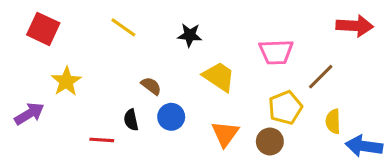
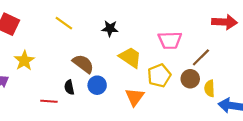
brown semicircle: (151, 86) -> (83, 64), size x1.5
yellow pentagon: (285, 108) -> (159, 76), moved
brown circle: (270, 141) -> (190, 79), moved

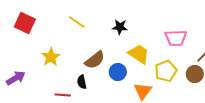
yellow star: (24, 61) -> (51, 57), moved
brown semicircle: (83, 64) -> (95, 60), turned 105
blue circle: (97, 85) -> (118, 72), moved

